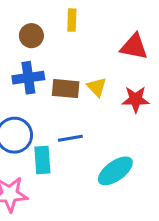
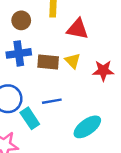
red triangle: (134, 47) -> (78, 29), moved
cyan rectangle: (42, 160) -> (30, 118), turned -30

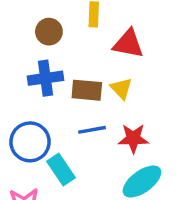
red star: (103, 71) -> (133, 138), moved
blue line: (52, 101) -> (92, 130), moved

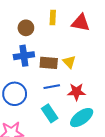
red triangle: (128, 44) -> (81, 23), moved
cyan rectangle: (61, 169) -> (50, 113), moved

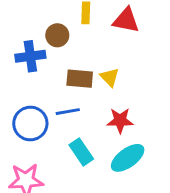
brown circle: (26, 28) -> (57, 35), moved
blue cross: (24, 56) -> (30, 56), moved
blue line: (52, 87) -> (68, 112), moved

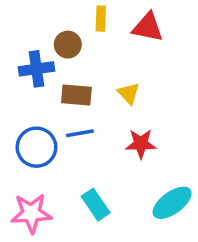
brown rectangle: (80, 79) -> (76, 95), moved
cyan rectangle: (81, 152) -> (96, 205), moved
cyan ellipse: (128, 158) -> (172, 203), moved

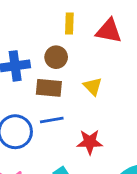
brown circle: (68, 45) -> (56, 57), moved
red star: (141, 144) -> (90, 142), moved

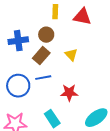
brown rectangle: (49, 88) -> (41, 56), turned -54

